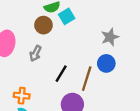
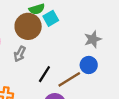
brown circle: (43, 25) -> (28, 26), size x1.5
brown line: (87, 79) -> (69, 79), turned 40

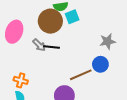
gray arrow: (20, 54) -> (39, 45), turned -80
black line: (44, 74) -> (52, 47), moved, turned 56

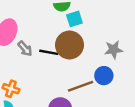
brown circle: (50, 21) -> (70, 45), moved
gray arrow: (39, 45) -> (25, 49), moved

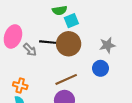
black line: (49, 52) -> (48, 42), moved
brown line: (81, 86) -> (66, 79), moved

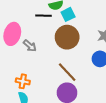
black line: (48, 42) -> (44, 16), moved
brown line: (66, 79) -> (67, 72), turned 75

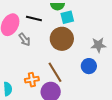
black line: (44, 16) -> (34, 18), moved
orange cross: (23, 81) -> (32, 80), moved, turned -32

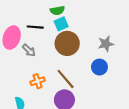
cyan square: (67, 17) -> (61, 24), moved
orange cross: (32, 80) -> (38, 81), moved

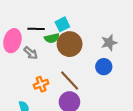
green semicircle: (57, 10) -> (52, 38), moved

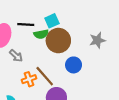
gray arrow: (31, 53) -> (16, 56), moved
blue circle: (104, 67) -> (74, 65), moved
brown line: (70, 80) -> (45, 76), moved

